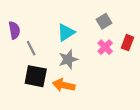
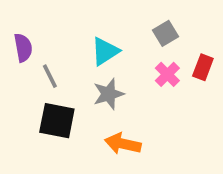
orange arrow: (64, 85) -> (123, 144), moved

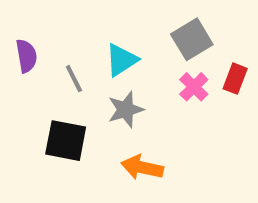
gray square: (166, 33) -> (192, 39), size x1.4
gray line: (50, 76) -> (74, 79), moved

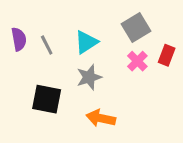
gray line: (74, 79) -> (47, 45), moved

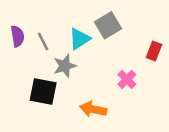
gray square: (136, 27) -> (108, 25), moved
pink cross: (137, 61) -> (127, 79), moved
gray star: (89, 77) -> (65, 66), moved

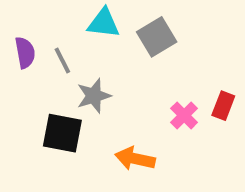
cyan triangle: (80, 39) -> (104, 23), moved, turned 40
red rectangle: (154, 51) -> (223, 106), moved

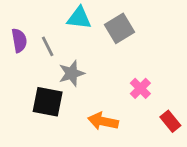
red rectangle: (223, 106) -> (170, 121), moved, turned -60

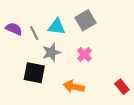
cyan triangle: (79, 18) -> (57, 27), moved
purple semicircle: (19, 40) -> (14, 29), turned -56
pink cross: (140, 88) -> (85, 55), moved

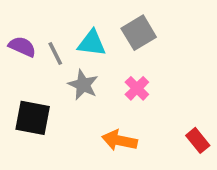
gray star: (51, 52) -> (83, 85), turned -30
black square: (34, 73) -> (33, 118), moved

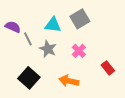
gray line: (55, 54) -> (28, 39), moved
black square: (33, 118) -> (29, 78), moved, turned 30
red rectangle: (198, 140) -> (108, 68), moved

